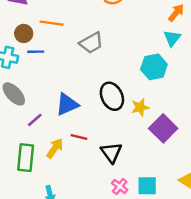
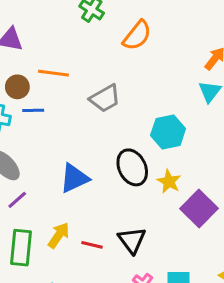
cyan hexagon: (154, 67) -> (168, 132), moved
yellow star: (140, 107) -> (169, 181), turned -30
purple line: (35, 120) -> (17, 200), moved
red line: (79, 137) -> (92, 245), moved

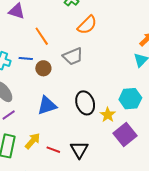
orange semicircle: (137, 35) -> (87, 25), moved
orange line: (53, 73) -> (42, 36), turned 42
brown circle: (17, 87) -> (43, 68), moved
cyan hexagon: (168, 132) -> (130, 99), moved

